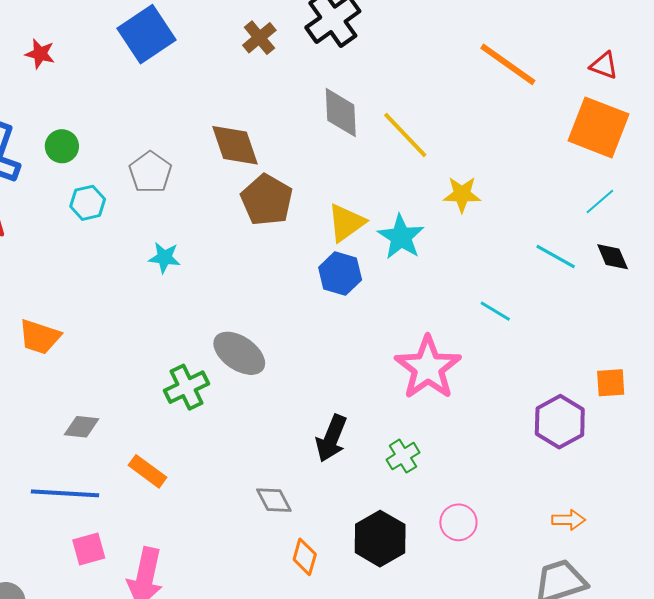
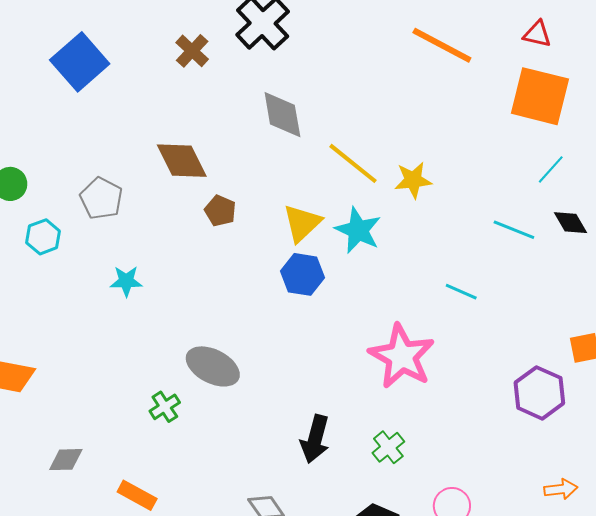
yellow line: (405, 135) -> (353, 163), moved
brown pentagon: (267, 200) -> (220, 211), size x0.6
green cross: (186, 387) -> (165, 407), size x0.7

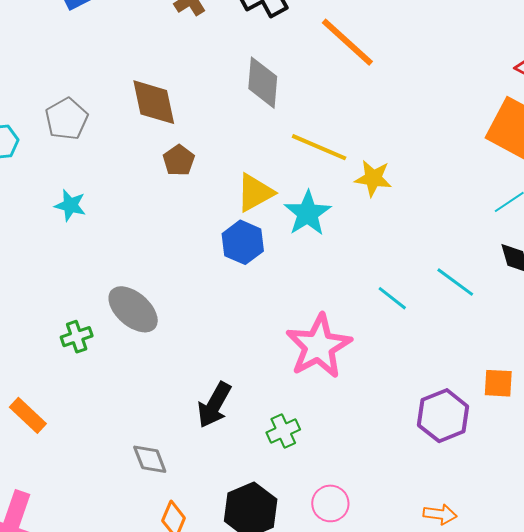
orange line: (442, 45) -> (347, 42), moved
yellow line: (353, 163) -> (319, 147), turned -30
cyan line: (514, 230) -> (455, 282), moved

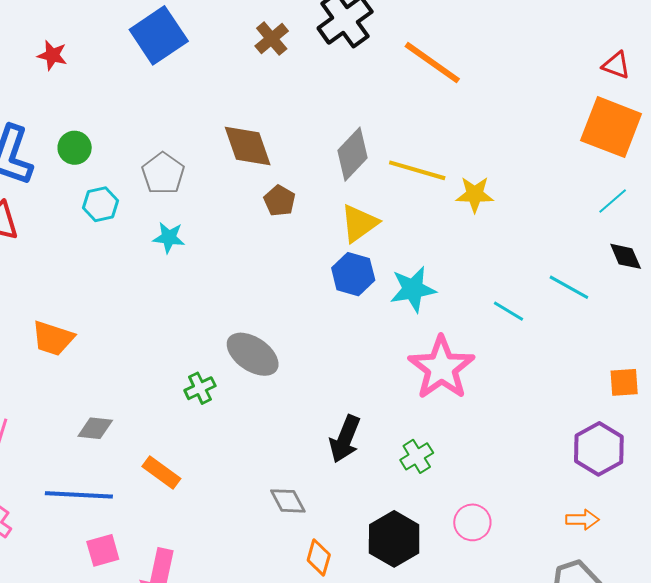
gray diamond: (263, 83) -> (352, 154), moved, turned 46
cyan star: (70, 205) -> (169, 238), moved
cyan star: (308, 213) -> (413, 289), moved, turned 30
purple hexagon: (443, 416) -> (599, 449), moved

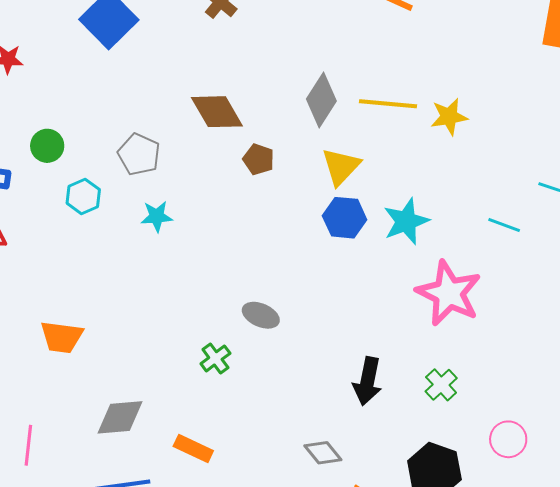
gray ellipse: (253, 354) -> (261, 315), size x0.7
gray diamond: (95, 428) -> (120, 417), size x1.4

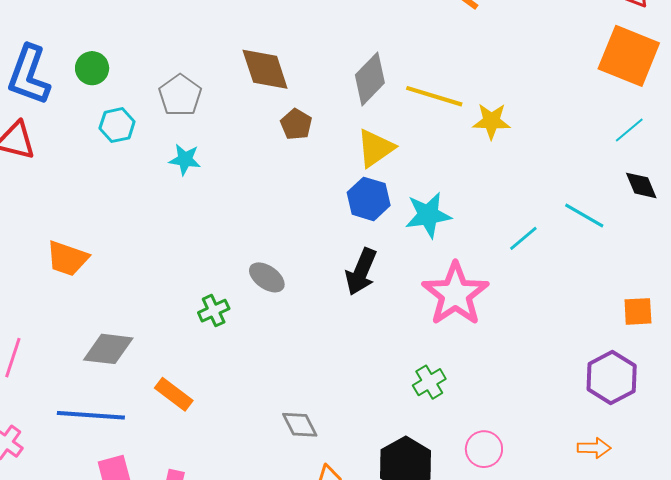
cyan line: (504, 225) -> (523, 238), turned -72
black arrow: (367, 381) -> (361, 272), moved

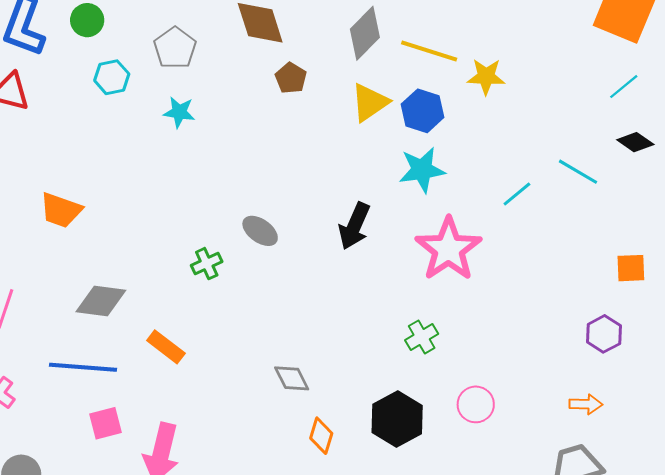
black diamond: (641, 185) -> (635, 142), turned -33
blue hexagon: (369, 199) -> (423, 111), moved
purple hexagon: (612, 378) -> (604, 334), size x0.7

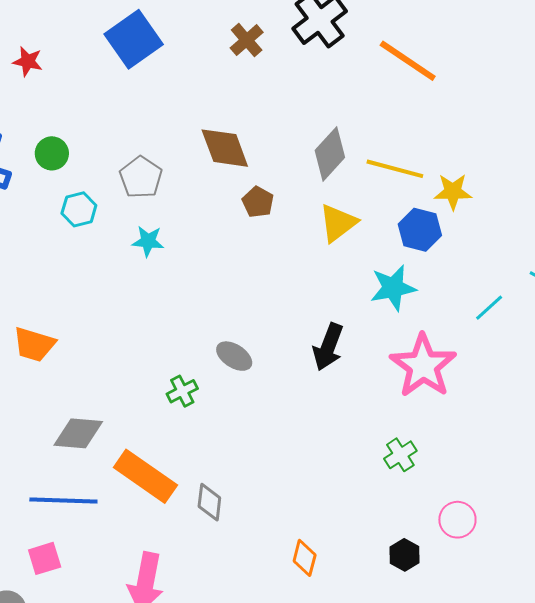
blue hexagon: (423, 111) -> (420, 230), moved
orange rectangle: (166, 347) -> (145, 476), size x1.6
gray diamond: (292, 378) -> (209, 502), moved, turned 36
black hexagon: (397, 419) -> (405, 555), moved, size x0.6
pink square: (106, 423) -> (45, 558), moved

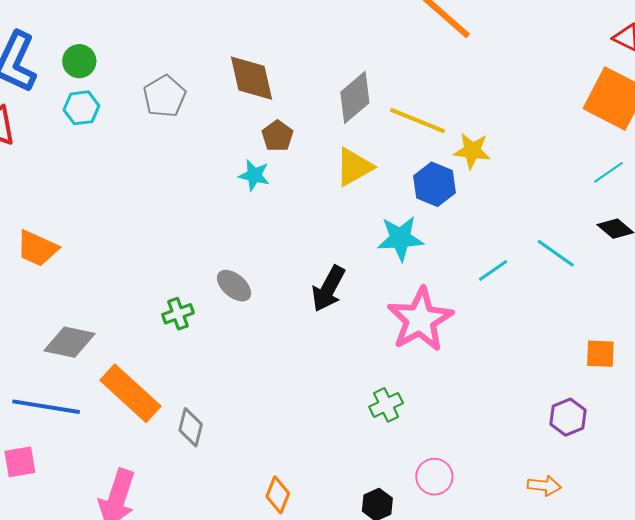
cyan hexagon: (79, 209) -> (81, 108), moved
cyan star: (148, 241) -> (254, 175), moved

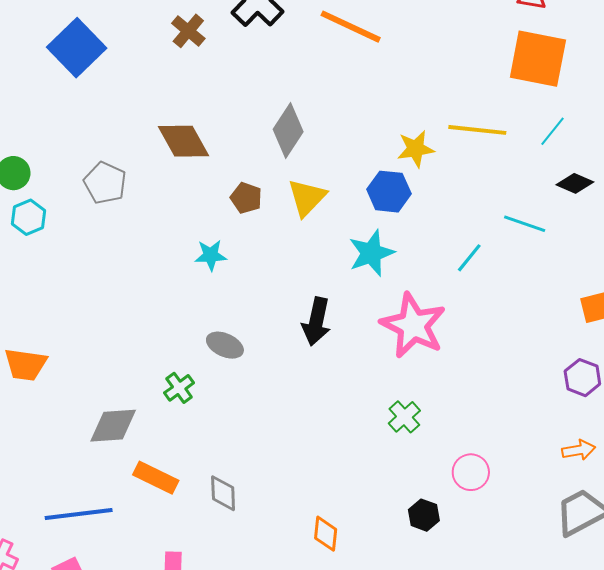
yellow line: (417, 121) -> (477, 130), moved
brown pentagon: (277, 136) -> (246, 198), moved
cyan star: (254, 175) -> (211, 255), moved
gray diamond: (69, 342) -> (113, 426), moved
orange rectangle: (130, 393) -> (156, 478), size x0.7

